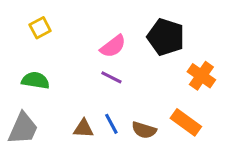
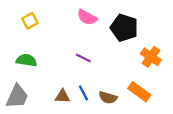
pink semicircle: (113, 46) -> (87, 17), moved, turned 66

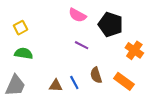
yellow square: (30, 21) -> (20, 28), moved
purple line: (83, 58) -> (82, 45), moved
brown semicircle: (108, 98) -> (96, 75), moved, turned 56

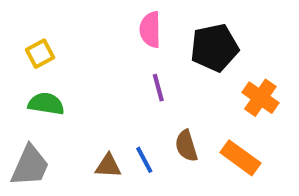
pink semicircle: (77, 15) -> (150, 30), turned 60
black pentagon: (111, 24) -> (214, 48), turned -30
purple line: (82, 45) -> (158, 88), turned 48

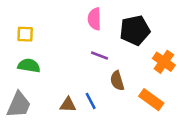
yellow square: (40, 54) -> (25, 34), turned 30
purple line: (158, 88) -> (100, 56), turned -54
brown semicircle: (186, 146) -> (117, 81), moved

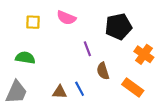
pink semicircle: (94, 19) -> (66, 18), moved, turned -66
yellow square: (25, 34) -> (33, 22), moved
purple line: (100, 56) -> (87, 49), turned 48

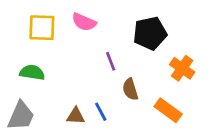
yellow square: (33, 22) -> (42, 28), size x1.5

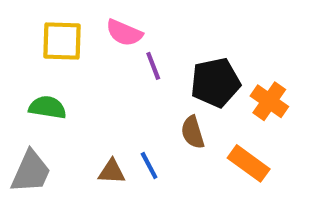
black pentagon: (150, 33) -> (215, 83), moved
purple line: (111, 61) -> (153, 66), moved

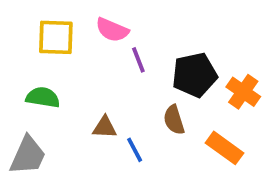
brown triangle: (112, 172) -> (105, 127), moved

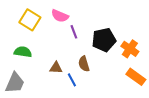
yellow square: (56, 37) -> (30, 20), turned 30
brown semicircle: (174, 120) -> (84, 64), moved
orange rectangle: (225, 148) -> (136, 77), moved

